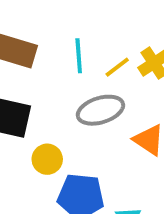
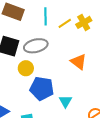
gray ellipse: (100, 110) -> (36, 46), moved

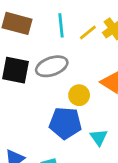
yellow circle: (26, 68) -> (79, 95), moved

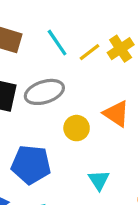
cyan line: (61, 25) -> (57, 43), turned -30
blue pentagon: (65, 123) -> (31, 165), moved

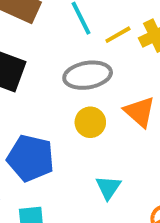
gray ellipse: (44, 92) -> (88, 75), moved

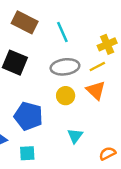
yellow line: (118, 35) -> (97, 67), moved

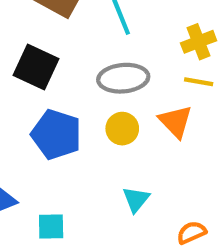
yellow line: (97, 67) -> (199, 82), moved, turned 35
blue pentagon: (28, 116) -> (56, 134), moved

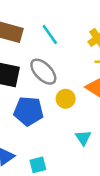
gray ellipse: (123, 78) -> (43, 72), moved, turned 64

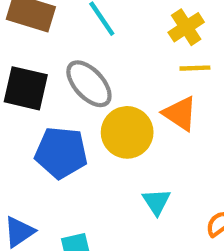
yellow circle: (66, 99) -> (127, 132), size x1.5

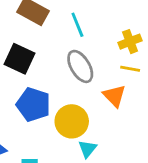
gray ellipse: (89, 84) -> (80, 66), moved
yellow circle: (127, 132) -> (72, 121), moved

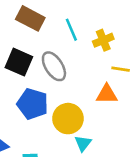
yellow cross: (130, 42) -> (103, 40), moved
gray ellipse: (80, 66) -> (54, 66), moved
orange triangle: (114, 96) -> (107, 94), turned -45

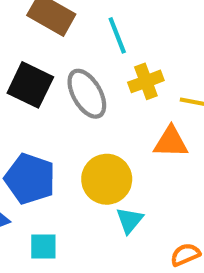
yellow cross: (103, 40) -> (146, 81), moved
blue pentagon: (32, 104) -> (30, 179), moved

